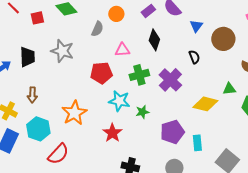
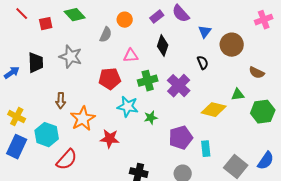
brown arrow: (32, 95) -> (61, 101), moved
red star: (112, 133) -> (110, 139), moved, turned -30

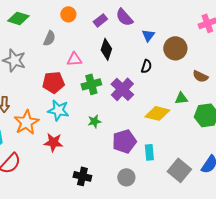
green diamond: (75, 15) -> (18, 18), turned -30
orange circle: (125, 20) -> (68, 14), moved
black semicircle: (203, 63) -> (146, 66), turned 40
cyan star: (128, 107) -> (58, 110), moved

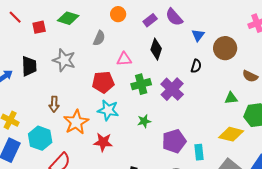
yellow diamond: (157, 113) -> (231, 134), moved

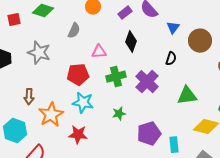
green triangle: (231, 98) -> (187, 96), moved, size x1.5

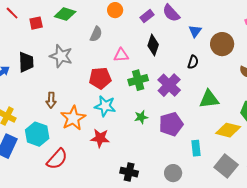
purple pentagon: (149, 134) -> (171, 124), moved

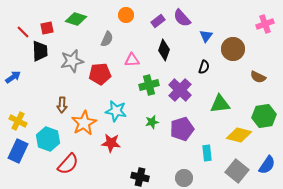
red line: (12, 13) -> (23, 32), moved
gray star: (61, 56) -> (72, 61), turned -30
black trapezoid: (26, 62) -> (40, 51), moved
red pentagon: (100, 78) -> (100, 74), moved

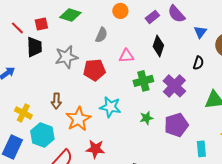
yellow cross: (18, 121) -> (23, 113), moved
red star: (111, 143) -> (95, 149), moved

